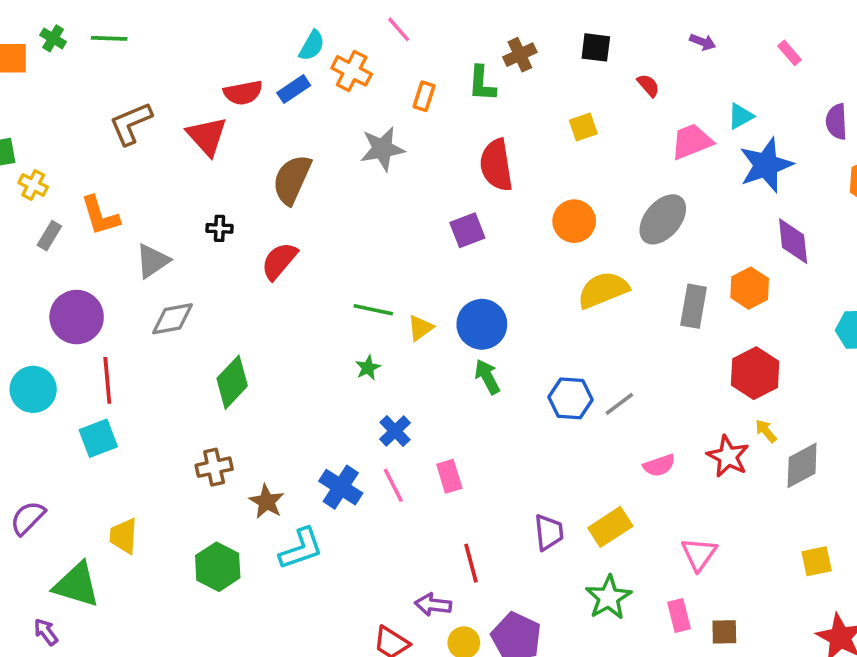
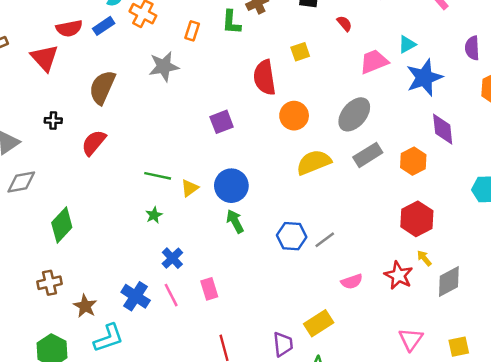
red semicircle: (496, 165) -> (265, 78), moved
gray rectangle: (694, 306) -> (368, 155), moved, turned 48
purple trapezoid: (549, 532) -> (283, 344), moved
pink triangle: (699, 554) -> (411, 339), moved

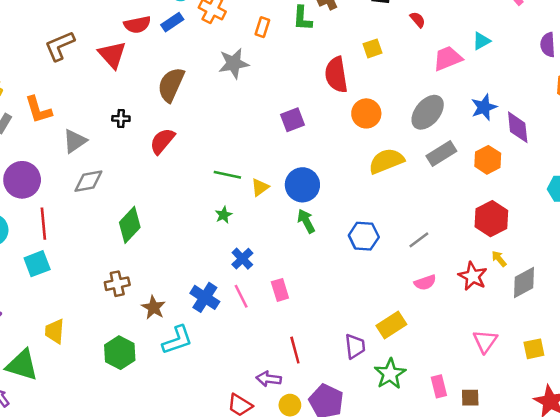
blue star: (424, 78) -> (484, 107), moved, size x0.7
gray line: (325, 240) -> (419, 240), moved

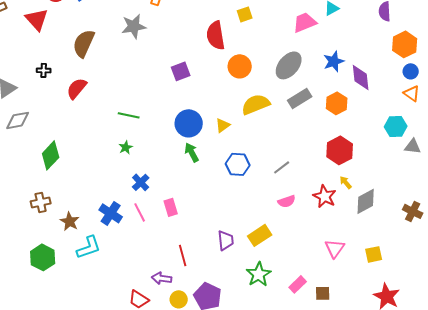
yellow triangle: (260, 187) -> (223, 125), moved
purple trapezoid: (355, 346) -> (226, 240), moved
pink rectangle: (439, 386) -> (298, 284), turned 60

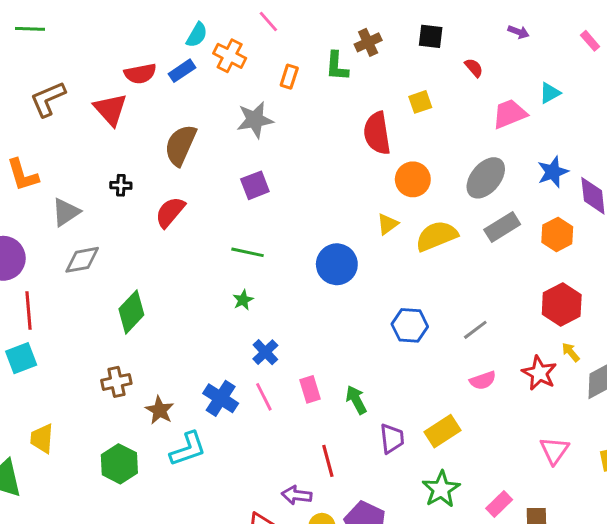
purple square: (181, 71) -> (255, 185), moved
yellow triangle: (223, 125) -> (387, 224), moved
green arrow: (192, 152) -> (356, 400), moved

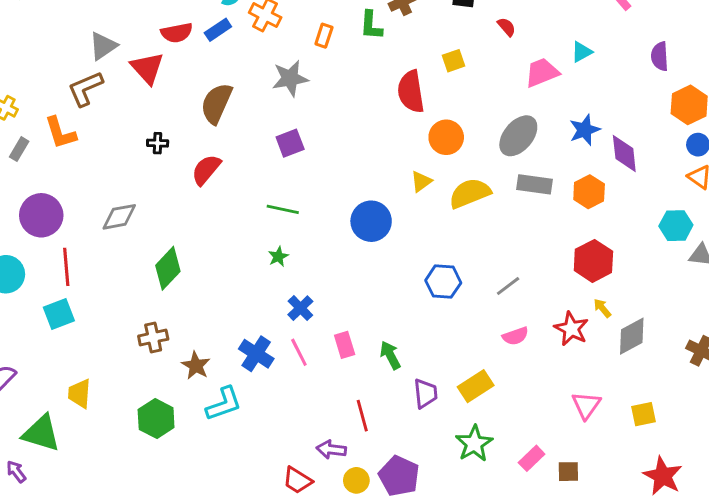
brown L-shape: (48, 99) -> (85, 89), moved
gray triangle: (66, 212) -> (103, 46), moved
gray rectangle: (502, 227) -> (535, 184), turned 40

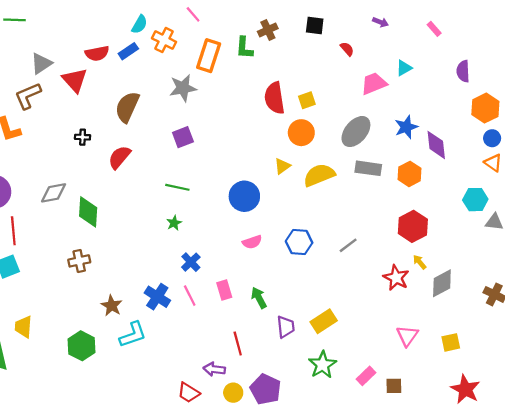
orange rectangle: (324, 36) -> (209, 56), size x1.8
yellow square: (454, 61) -> (307, 100), moved
green diamond: (168, 268) -> (88, 212), moved, turned -40
pink semicircle: (515, 336) -> (252, 242), moved
brown cross: (153, 338) -> (79, 261), moved

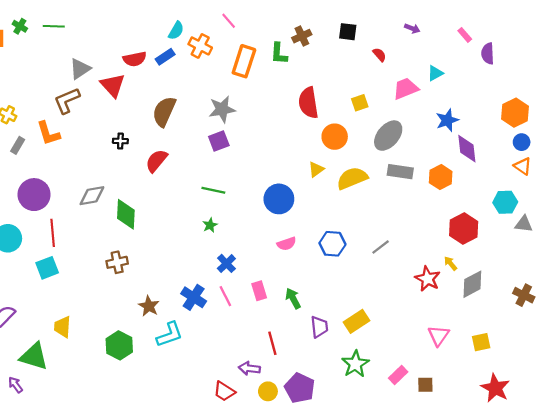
purple semicircle: (463, 71) -> (488, 54), moved
gray star: (183, 88) -> (222, 109), moved
yellow square: (307, 100) -> (360, 103), moved
blue star: (406, 127) -> (447, 120), moved
red hexagon: (413, 226) -> (464, 228), moved

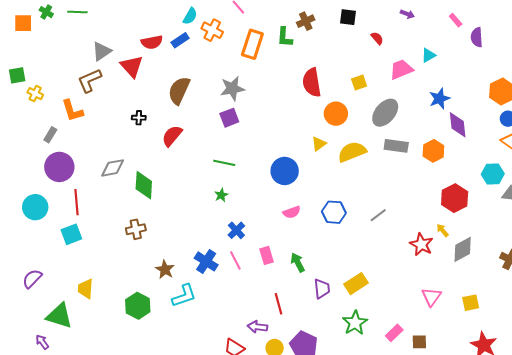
gray rectangle: (18, 145) -> (50, 135), moved

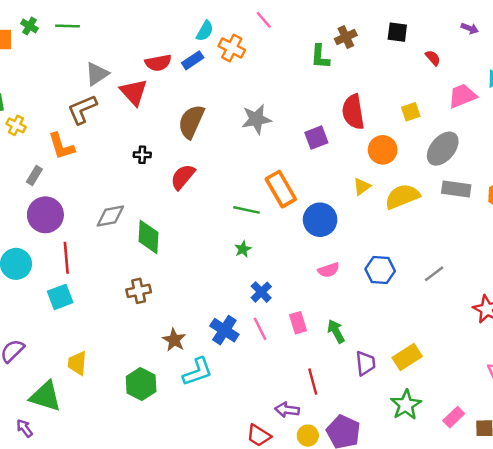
orange rectangle: (252, 44) -> (281, 189), moved, turned -48
purple square: (229, 118) -> (316, 138), moved

